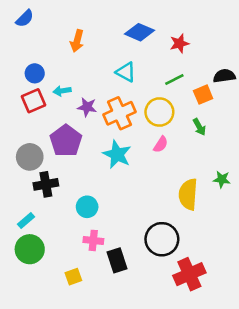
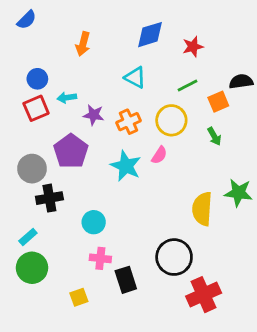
blue diamond: (139, 32) -> (150, 35), turned -40
orange cross: (120, 113) -> (128, 122), size x0.7
pink semicircle: (161, 144) -> (159, 155), moved
green star: (222, 179) -> (238, 193), size x1.5

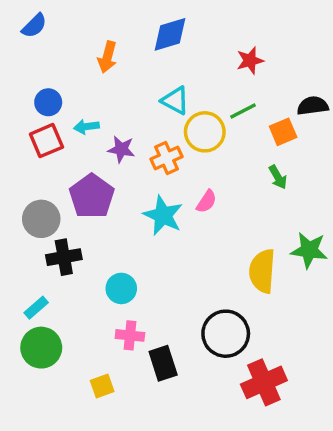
blue diamond: (150, 35) -> (170, 34), moved
yellow circle: (171, 120) -> (205, 132), moved

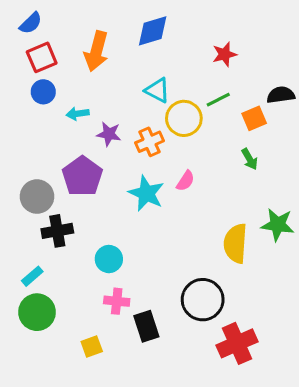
orange arrow: (107, 57) -> (96, 51), size x1.4
red square: (46, 141) -> (42, 57), moved

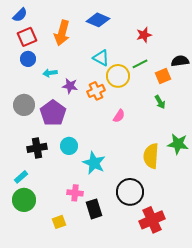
blue diamond: (153, 31) -> (98, 20), turned 40
cyan star: (146, 193) -> (94, 163), moved
gray circle: (37, 197) -> (24, 105), moved
cyan circle: (109, 259) -> (69, 146), moved

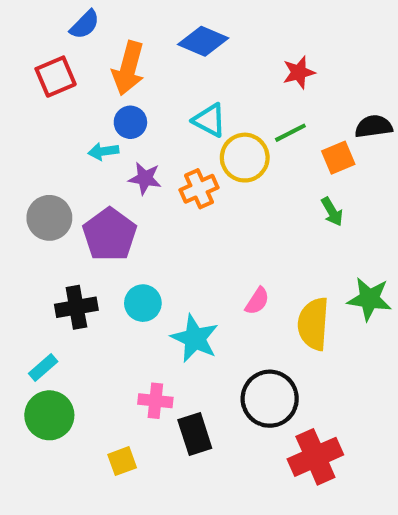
blue semicircle: (20, 15) -> (85, 25), moved
blue circle: (28, 59) -> (130, 122), moved
pink semicircle: (119, 116) -> (257, 301), moved

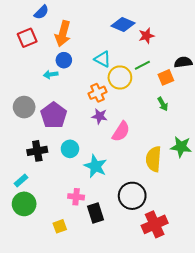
blue diamond: (203, 41) -> (123, 24), moved
purple star: (145, 178) -> (100, 116), moved
pink semicircle: (257, 301) -> (121, 132), moved, size x1.5

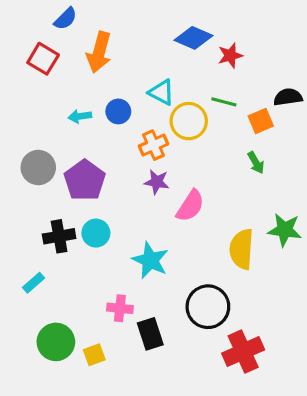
red square: (27, 38) -> (43, 59), turned -36
blue circle: (64, 60) -> (118, 111), moved
green line: (142, 65) -> (224, 102), turned 42
cyan circle: (70, 149) -> (96, 233), moved
green circle: (24, 204) -> (56, 342), moved

